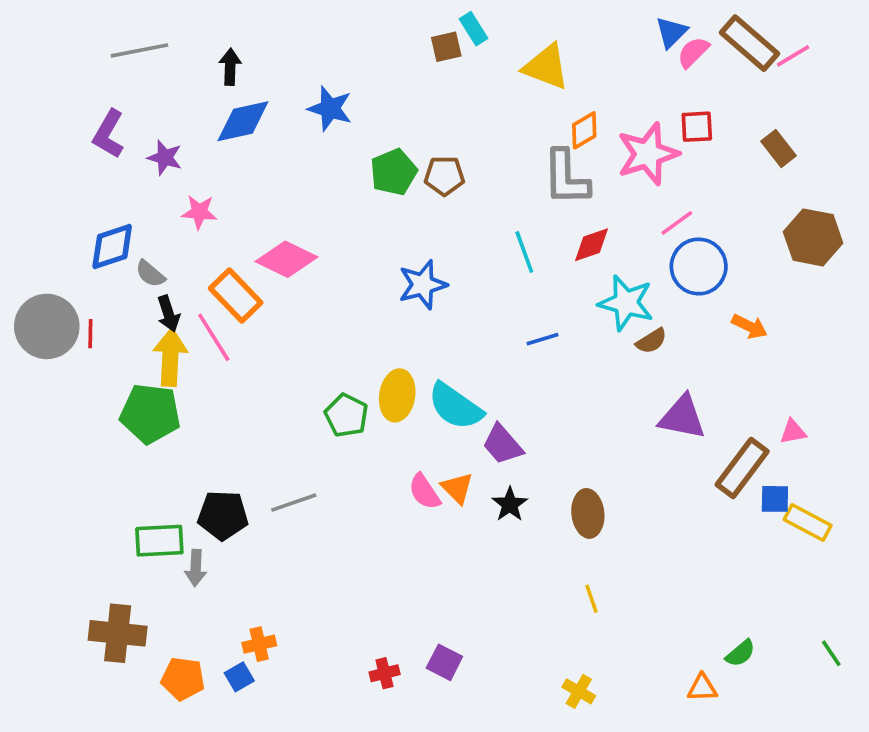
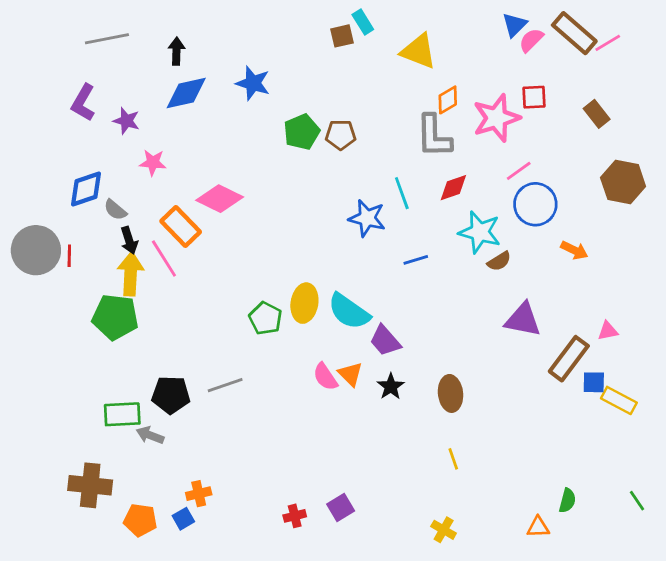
blue star: (423, 285) -> (367, 218), moved, turned 30
gray arrow: (196, 568) -> (150, 435), turned 108
green semicircle: (740, 653) -> (567, 501), turned -35
purple square: (444, 662) -> (341, 508), turned 32

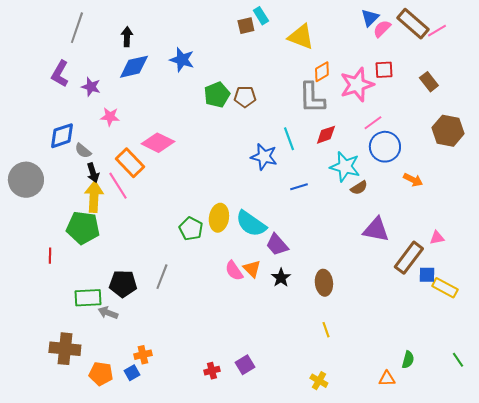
gray line: (107, 39) -> (77, 28), turned -60
red line: (69, 256) -> (50, 256), moved
gray line: (225, 385) -> (162, 277), turned -50

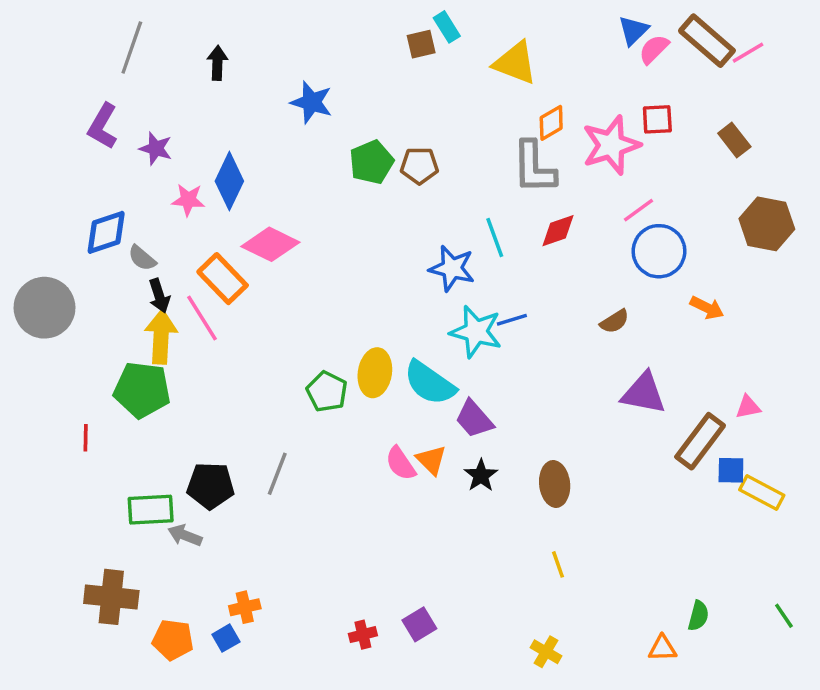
blue diamond: (134, 67) -> (229, 181), moved, turned -52
cyan star: (345, 167) -> (476, 332), moved

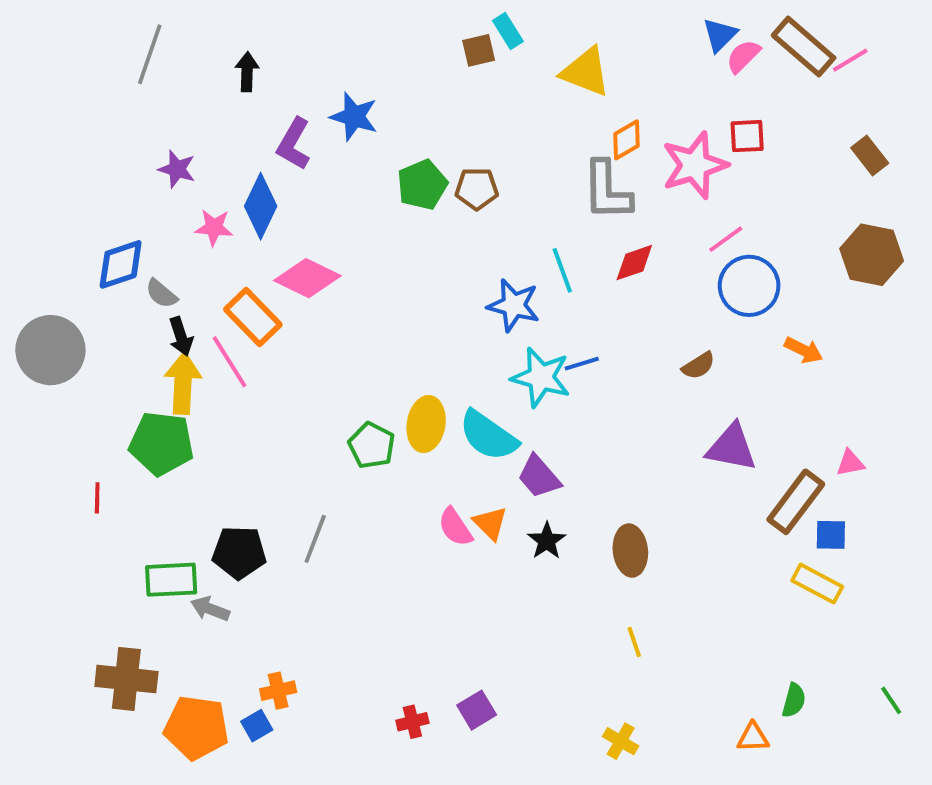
purple L-shape: (103, 126) -> (294, 144), moved
brown rectangle: (734, 140) -> (870, 155), moved
yellow rectangle: (762, 493) -> (817, 584), moved
orange pentagon: (173, 640) -> (196, 728), size x1.4

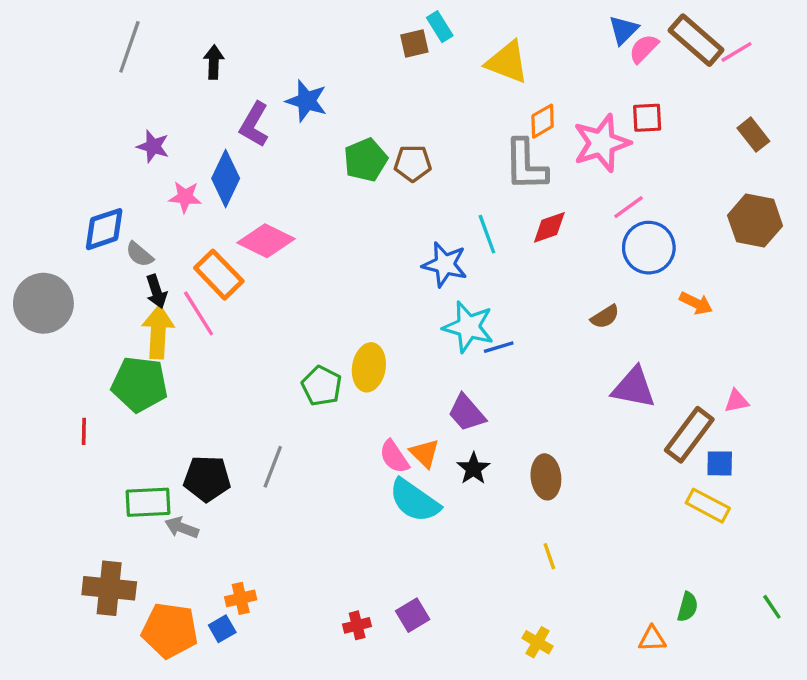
blue line: (582, 364) -> (499, 347), moved
cyan semicircle: (488, 436) -> (414, 501), moved

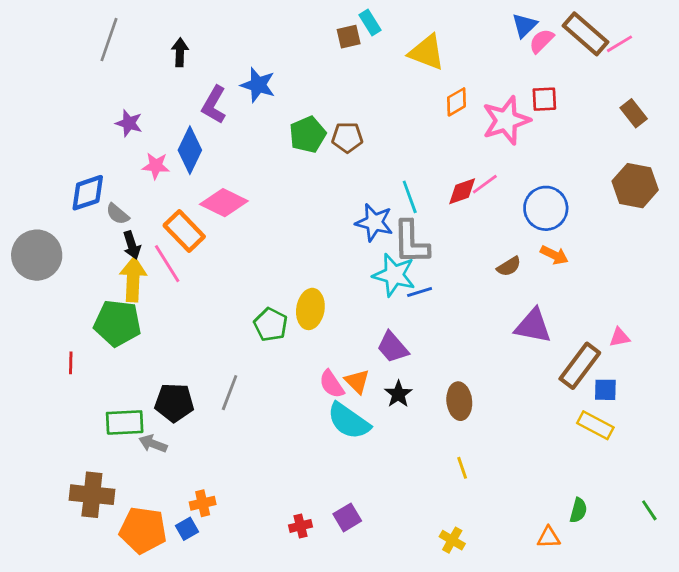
gray L-shape: (526, 165) -> (411, 242), moved
pink line: (629, 207) -> (485, 184), moved
orange arrow: (696, 303) -> (554, 255), moved

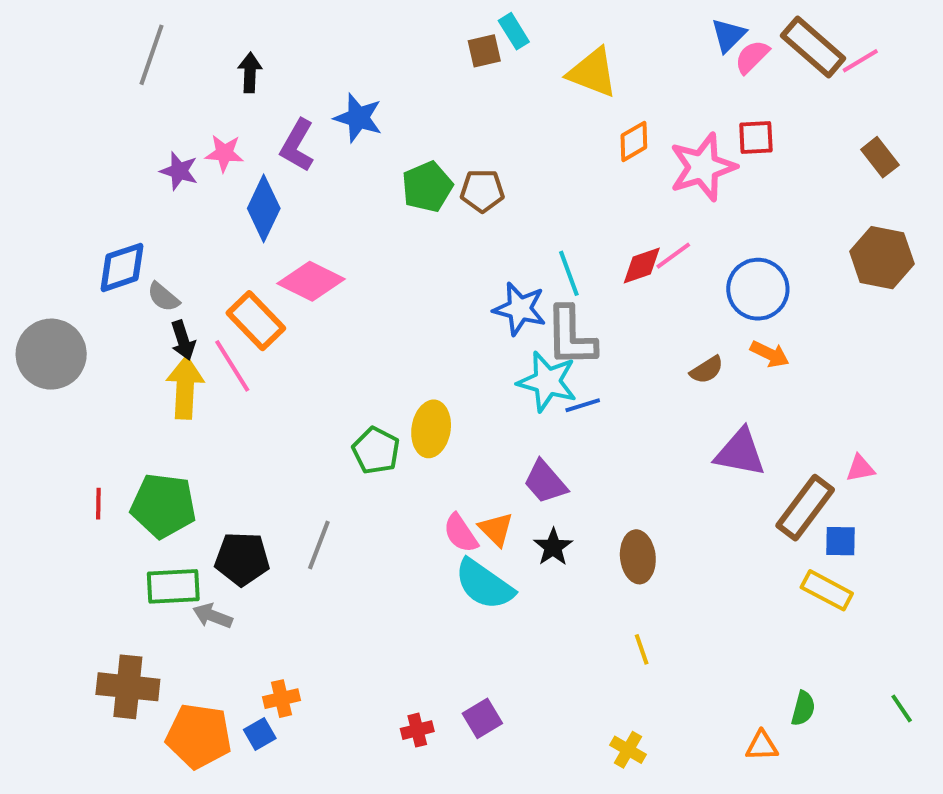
pink star: (156, 166) -> (224, 153), moved
green pentagon: (118, 323) -> (163, 506), moved

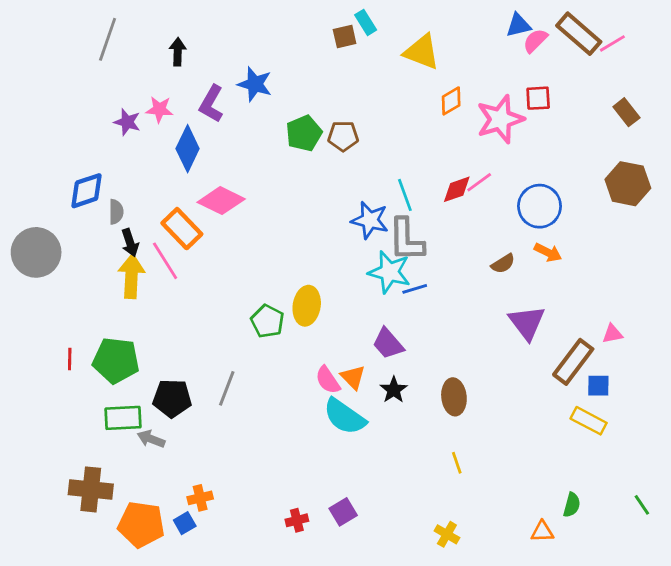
blue triangle: (728, 35) -> (518, 25), turned 32
gray semicircle: (163, 297) -> (116, 212), turned -130
purple triangle: (740, 453) -> (527, 323), turned 42

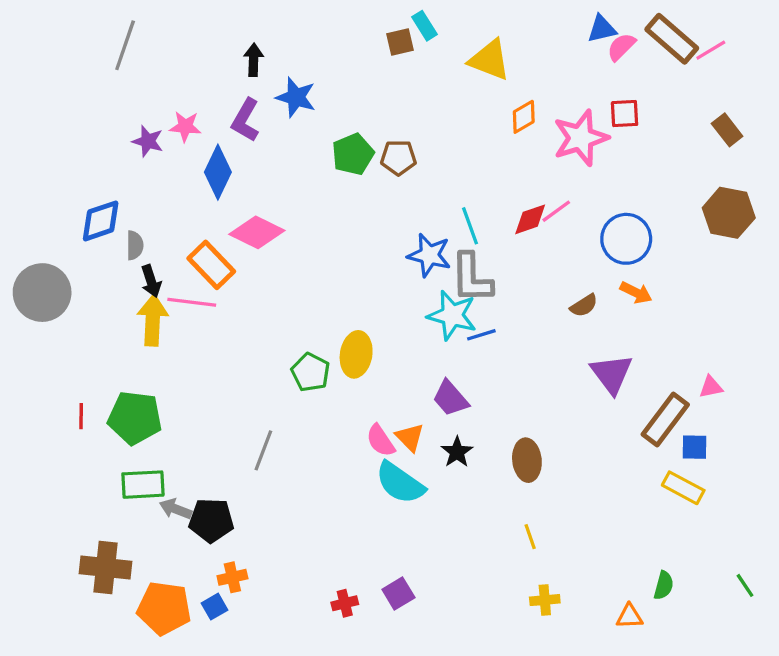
black arrow: (178, 52) -> (254, 60), moved
pink line: (165, 261) -> (192, 302), turned -51
black pentagon: (172, 398) -> (211, 520), moved
yellow cross: (447, 534) -> (545, 600), moved, turned -35

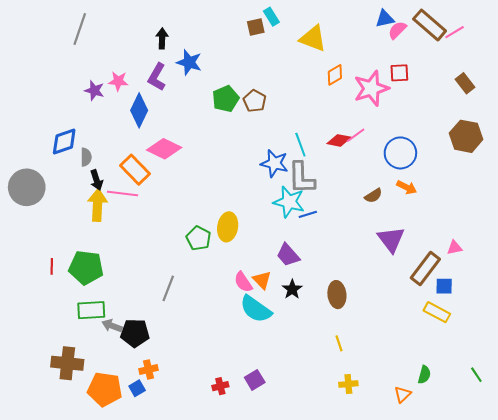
brown pentagon: (398, 157) -> (255, 101), turned 30
red diamond: (530, 219) -> (339, 140), turned 30
orange triangle: (629, 616) -> (403, 394), turned -42

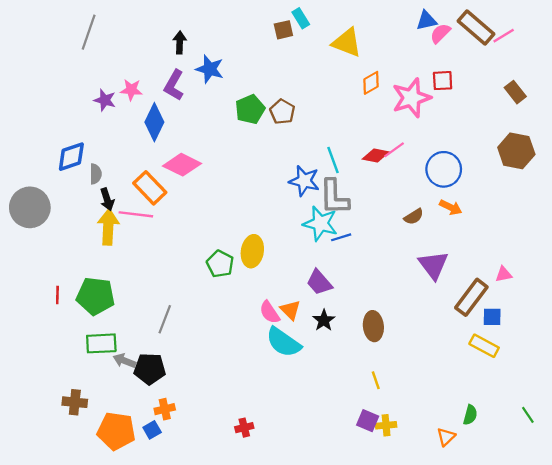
gray line: (168, 288) -> (165, 319), moved
brown cross: (67, 363) -> (75, 402), size x0.7
purple square: (255, 380) -> (368, 421), moved, turned -36

